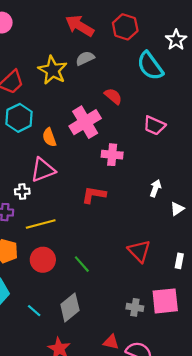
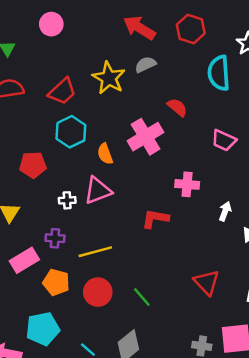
cyan semicircle: (150, 66) -> (219, 73), turned 32
pink cross: (112, 155) -> (187, 184), moved
white cross: (22, 192) -> (67, 200), moved

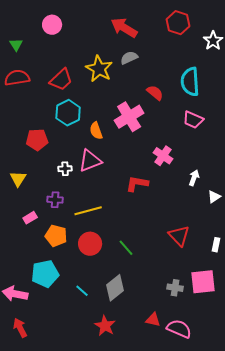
red hexagon: (191, 29) -> (178, 23), moved
cyan semicircle: (219, 73) -> (190, 82), moved
pink cross: (187, 184) -> (163, 156), turned 30
pink rectangle: (24, 260) -> (30, 218), size x0.6

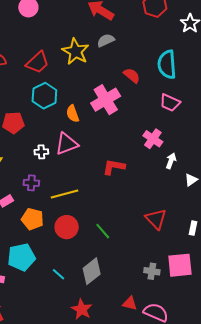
pink cross: (163, 156) -> (153, 139), moved

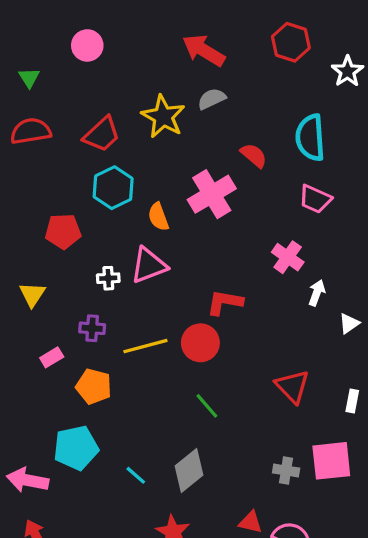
red circle: (67, 227) -> (200, 343), moved

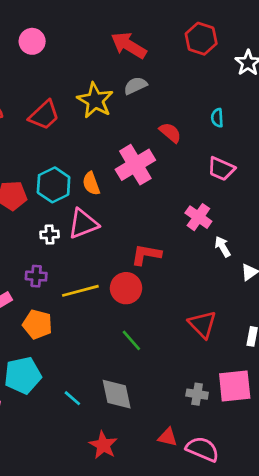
cyan semicircle: (310, 138) -> (217, 118), size x0.5
cyan hexagon: (113, 188) -> (54, 185), moved
white arrow: (317, 293) -> (223, 247), turned -50
gray diamond: (189, 470) -> (117, 394), turned -63

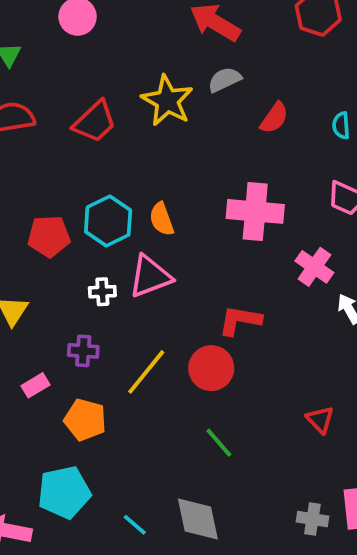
red semicircle: (170, 133) -> (274, 118), moved, turned 85
pink cross: (135, 165) -> (255, 211), moved, turned 36
yellow line: (80, 291) -> (146, 372), turned -36
red triangle: (202, 324) -> (320, 420), size x0.7

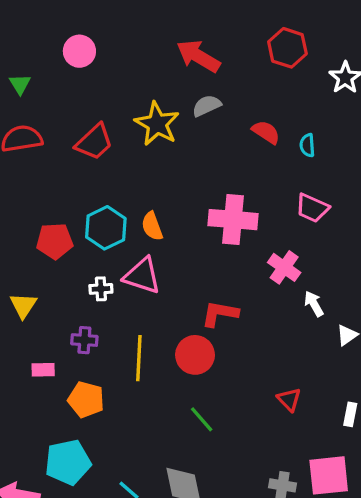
red semicircle: (274, 118) -> (266, 132), moved, turned -92
pink triangle: (150, 276) -> (142, 276), turned 39
yellow line: (146, 372) -> (139, 358), turned -36
pink rectangle: (35, 385) -> (43, 370), turned 30

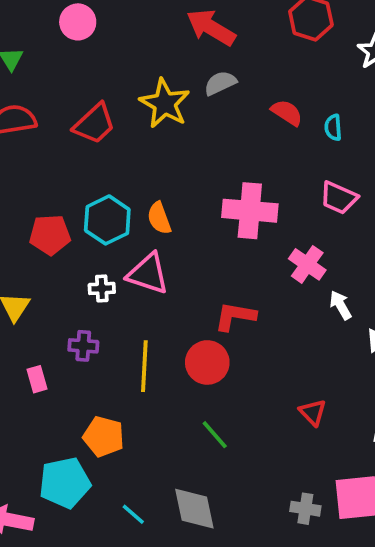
pink rectangle: (43, 370) -> (37, 379), turned 75
orange pentagon: (86, 400) -> (104, 437), moved

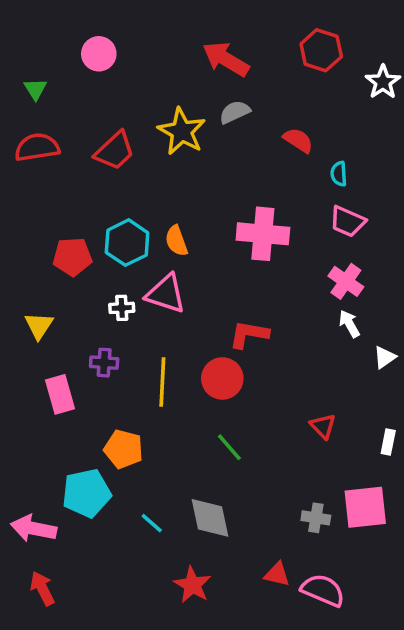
cyan semicircle: (333, 127) -> (339, 174), moved
pink cross: (307, 264) -> (346, 281), moved
pink rectangle: (37, 379) -> (60, 394), size x1.5

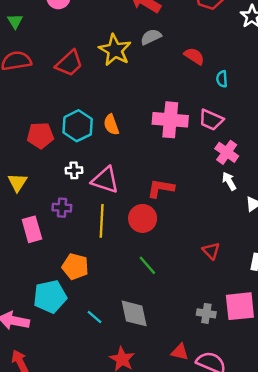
pink trapezoid: (348, 221) -> (211, 120), moved
pink triangle: (166, 294) -> (105, 180), moved

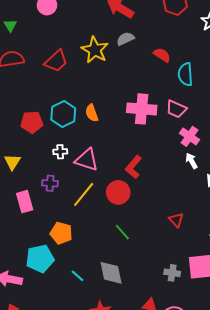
cyan semicircle: (222, 79) -> (185, 74), size x1.6
red L-shape: (161, 188) -> (134, 167), turned -60
yellow line: (102, 221) -> (84, 194), turned 36

